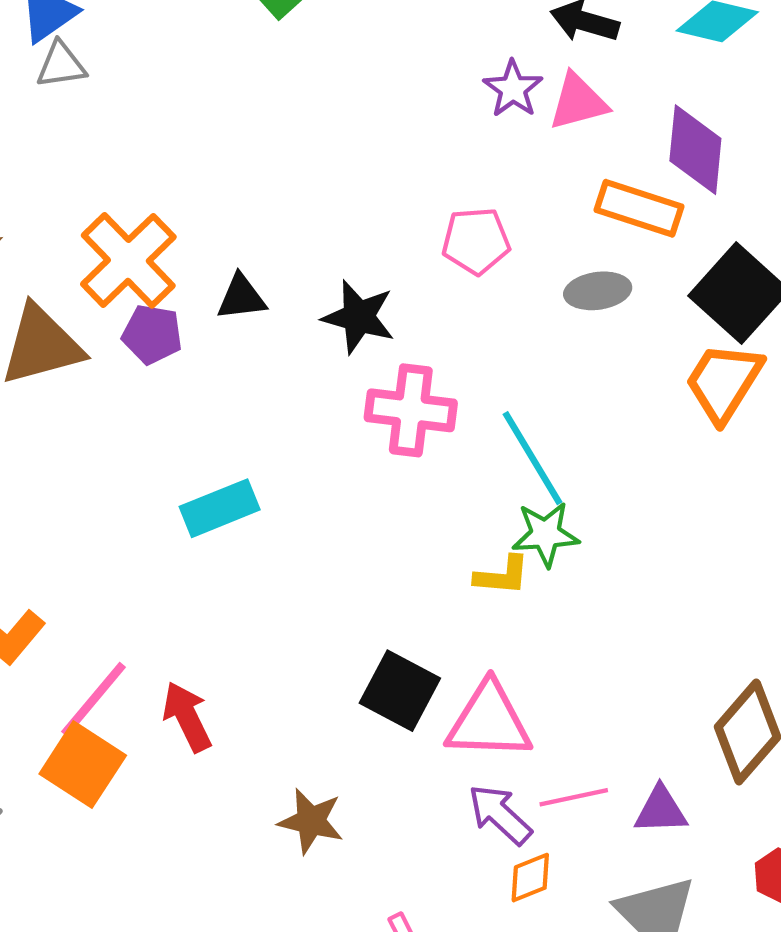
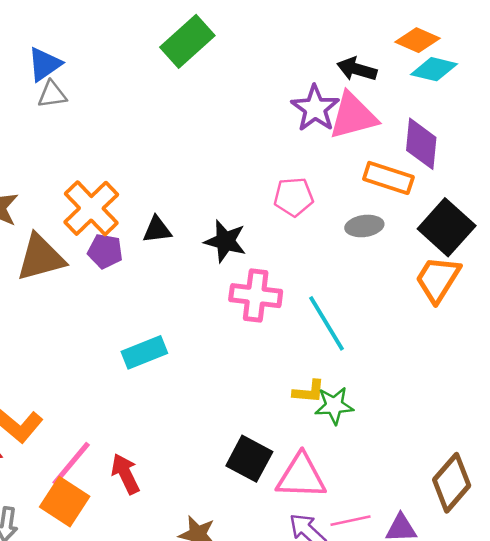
purple star: (513, 89) -> (315, 108), size x1.4
pink triangle: (578, 102) -> (353, 116), size x1.4
green star: (546, 534) -> (334, 406), moved

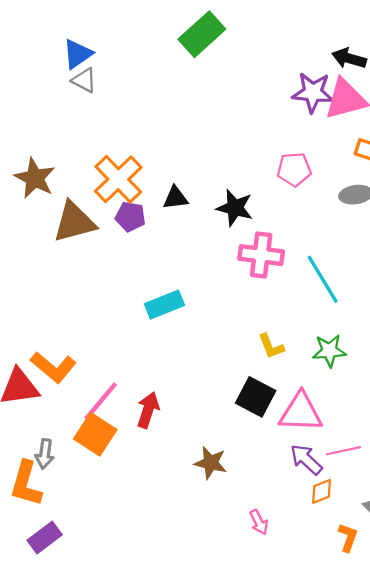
gray triangle: (52, 94) -> (84, 80), turned 36
purple star: (315, 108) -> (313, 92), turned -30
yellow L-shape: (309, 392) -> (271, 346), moved, turned 64
red arrow: (125, 474) -> (148, 410), turned 44

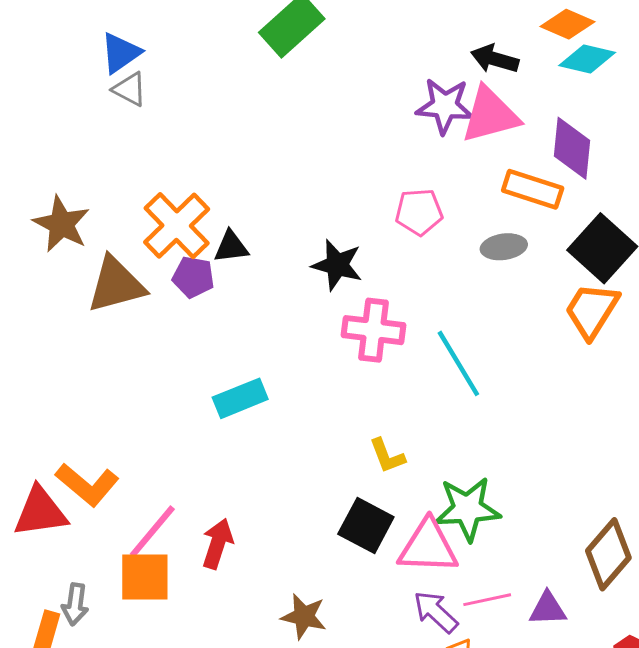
black triangle: (175, 198) -> (231, 247), moved
green star: (329, 351) -> (467, 509), moved, size x1.4
orange square: (95, 434) -> (145, 577), turned -33

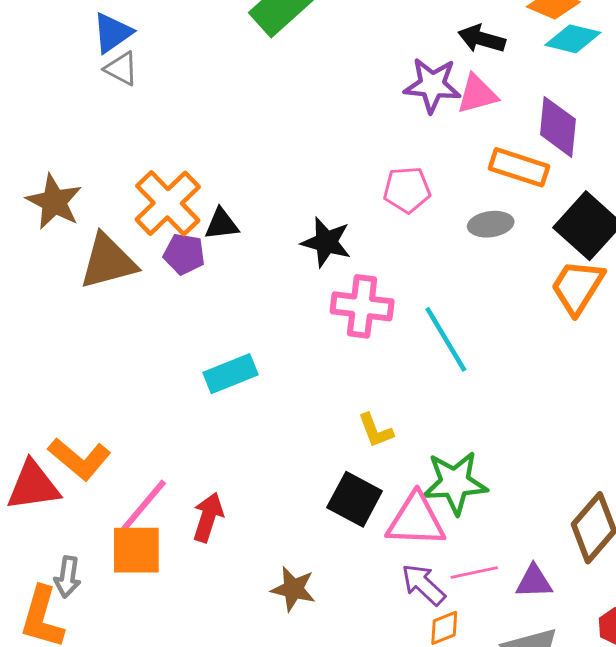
pink triangle: (490, 115) -> (477, 94), size x0.7

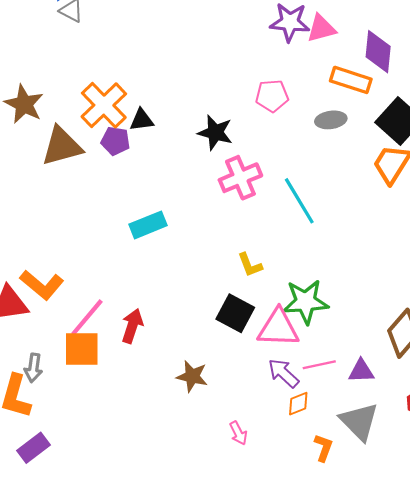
pink cross: (362, 306) -> (240, 178), turned -30

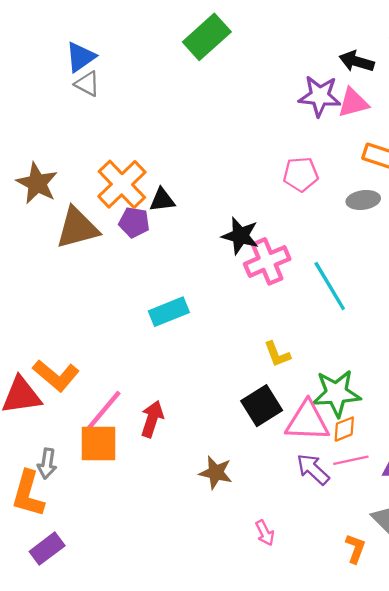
black star: (215, 133) -> (240, 236), moved
black square: (235, 313) -> (262, 406), turned 30
orange diamond: (298, 404) -> (344, 429), moved

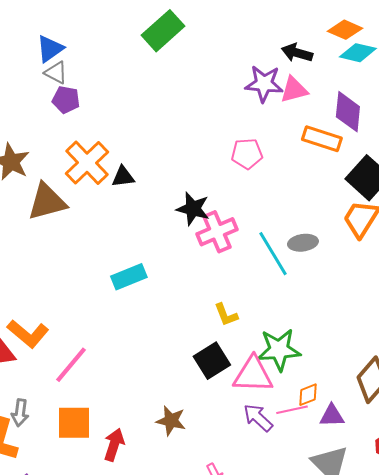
gray ellipse: (363, 200) -> (303, 243), moved
purple pentagon: (134, 222) -> (66, 100), moved
red arrow: (152, 419) -> (114, 445), moved
orange diamond: (344, 429) -> (308, 395), moved
orange square: (98, 444) -> (74, 423), moved

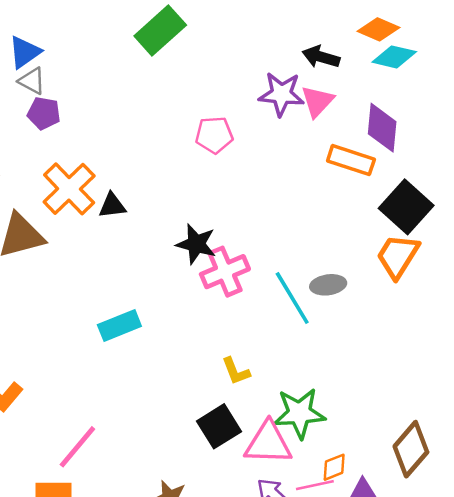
pink triangle: (294, 90) -> (317, 101), turned -32
pink pentagon: (247, 154) -> (214, 135), moved
pink line: (71, 365) -> (77, 447), moved

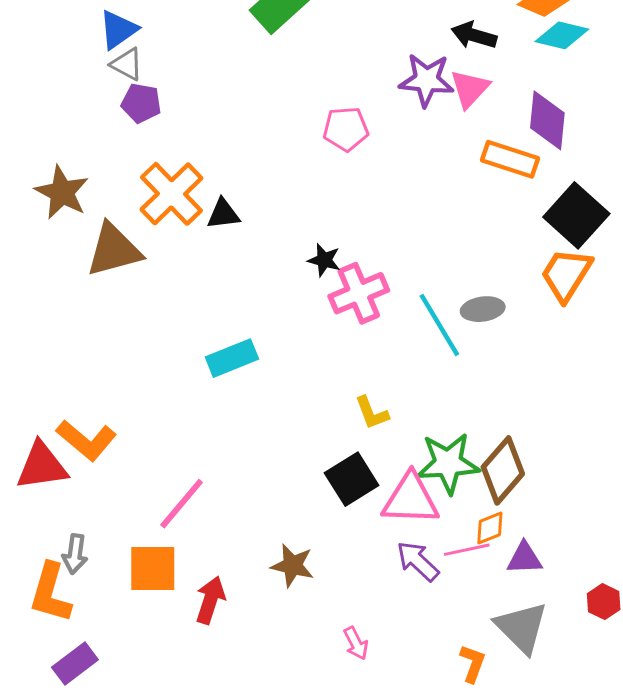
black star: (196, 244) -> (324, 260), size x0.7
brown diamond: (411, 449) -> (503, 470), moved

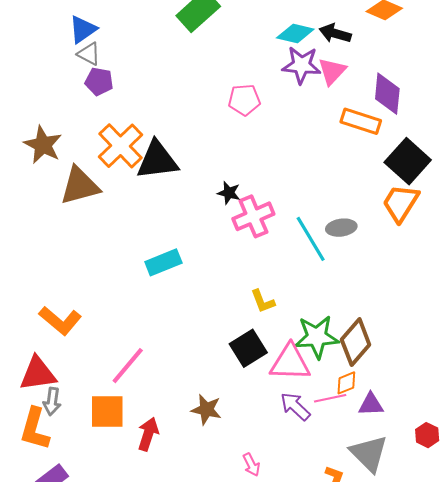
cyan diamond: (562, 35) -> (295, 33), moved
black triangle: (223, 214) -> (157, 160), size x1.8
red triangle: (42, 466) -> (38, 374), moved

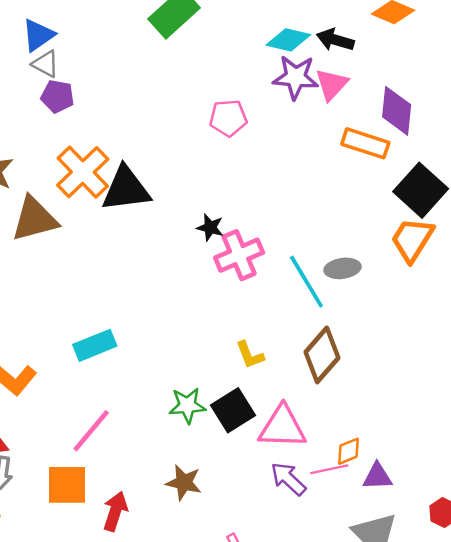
cyan rectangle: (163, 262) -> (95, 345), moved
green star: (317, 337) -> (187, 405), moved, size x0.7
brown diamond: (356, 342) -> (322, 355), moved

